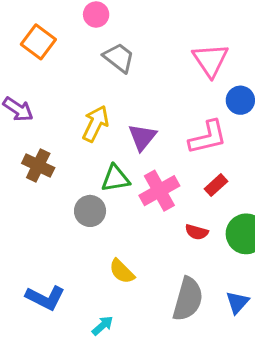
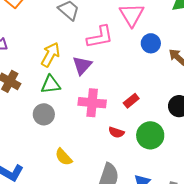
pink L-shape: (208, 137) -> (100, 37), moved
green triangle: (116, 178) -> (51, 85), moved
pink cross: (159, 191) -> (92, 103), turned 32

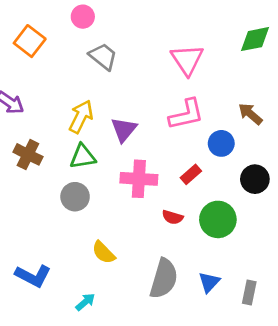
pink L-shape: (100, 37) -> (186, 114), moved
blue circle: (151, 43) -> (221, 143), moved

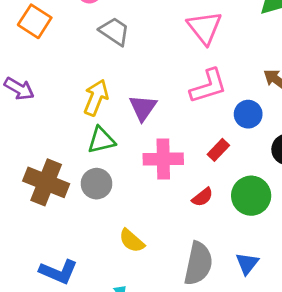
brown cross: (28, 154) -> (46, 182), moved, size x1.4
red semicircle: (173, 217) -> (202, 197), turned -50

